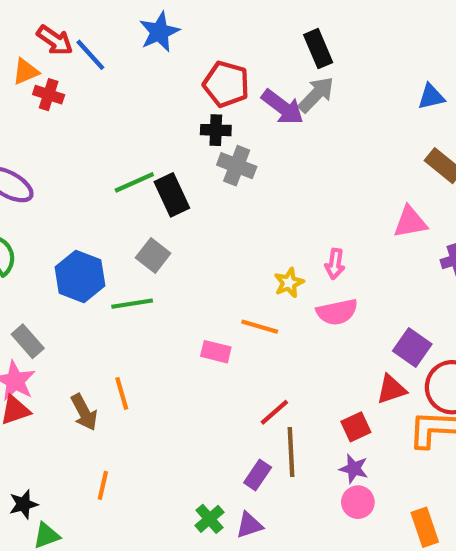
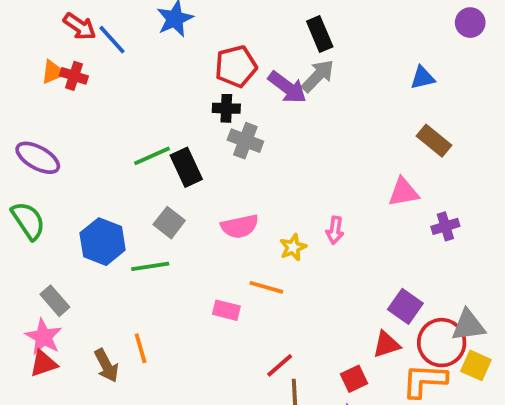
orange triangle: (26, 72) -> (53, 72), moved
red pentagon: (226, 84) -> (236, 66), turned -30
pink semicircle: (337, 312) -> (240, 226), moved

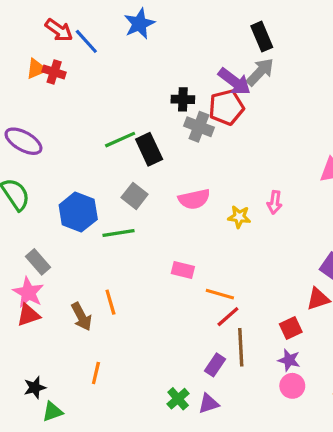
red pentagon: (236, 66) -> (226, 107), moved
yellow star: (293, 247) -> (239, 217), turned 30
orange line: (266, 287) -> (220, 294), moved

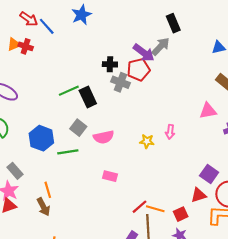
black rectangle: (262, 37) -> (173, 23), moved
pink semicircle: (194, 199) -> (104, 137), moved
orange line: (220, 294) -> (155, 209), moved
orange line: (110, 302) -> (48, 190), moved

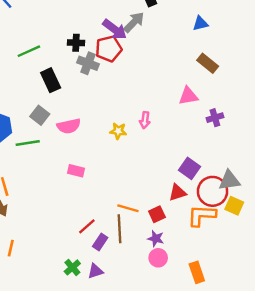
green line: (69, 91) -> (29, 51), moved
red line: (139, 207) -> (87, 226), moved

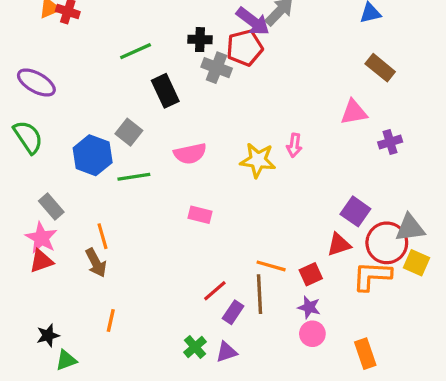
gray square: (40, 115) -> (129, 132), moved
yellow star: (118, 131) -> (258, 160), size x1.5

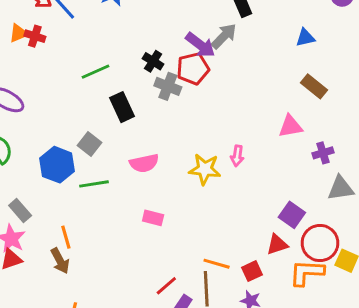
black cross: (200, 40) -> (153, 61), turned 30
gray triangle: (410, 228) -> (341, 188), moved

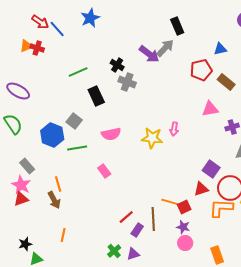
red pentagon: (193, 69) -> (201, 70), moved
pink rectangle: (153, 218) -> (104, 171), moved, turned 40
orange line: (217, 264) -> (170, 202), moved

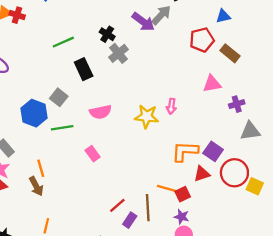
gray cross: (127, 82) -> (118, 53), turned 30
orange L-shape: (221, 208) -> (185, 151), moved

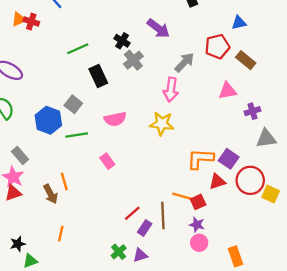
gray arrow: (161, 15) -> (184, 62), moved
pink arrow: (171, 106) -> (171, 90), moved, size x1.5
orange line: (41, 168) -> (64, 181), moved

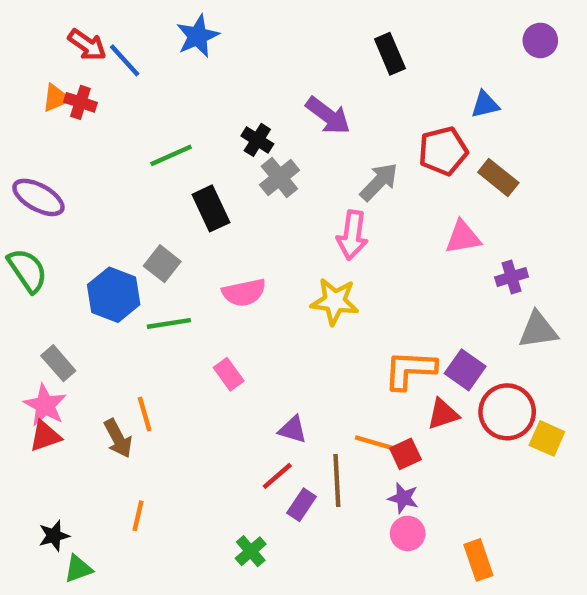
purple triangle: (140, 255) -> (293, 430), moved, turned 35

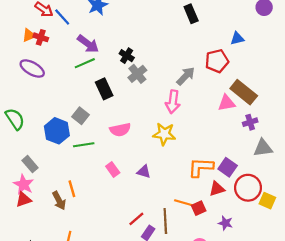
purple arrow: (328, 116) -> (88, 44), moved
brown rectangle: (498, 178) -> (244, 92), moved, size x1.4
purple ellipse: (38, 197) -> (32, 69), moved
purple triangle: (293, 430) -> (144, 172), moved
purple star: (403, 498) -> (225, 223), moved

